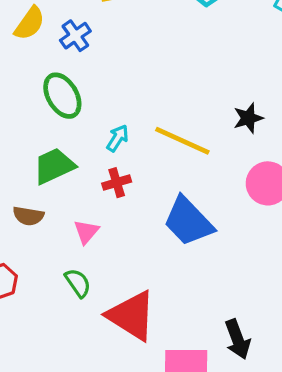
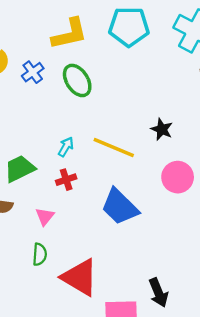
green ellipse: (62, 96) -> (77, 80), moved
black star: (248, 118) -> (162, 129), turned -30
green semicircle: (78, 283) -> (40, 254), turned 40

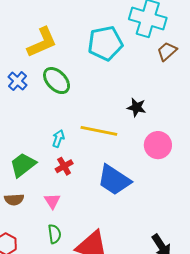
cyan pentagon: (129, 27) -> (105, 43), moved

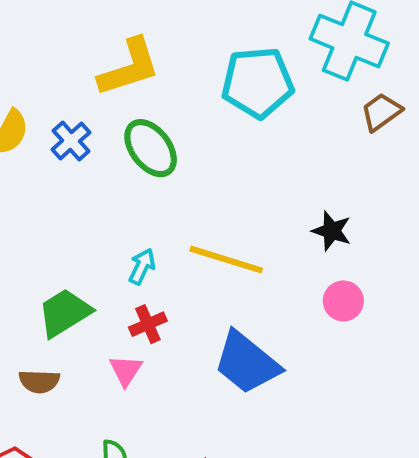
black star: (136, 107) -> (332, 231), moved
pink circle: (158, 145) -> (343, 301), size x0.7
pink triangle: (52, 201) -> (126, 370), moved

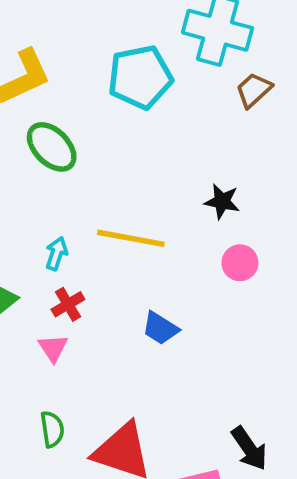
blue trapezoid: (247, 363) -> (160, 328), size x0.6

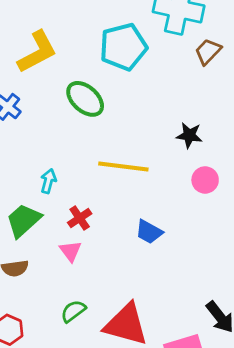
green ellipse: (52, 147) -> (85, 99), moved
cyan arrow: (57, 254) -> (48, 181), moved
green semicircle: (52, 429) -> (73, 311), turned -115

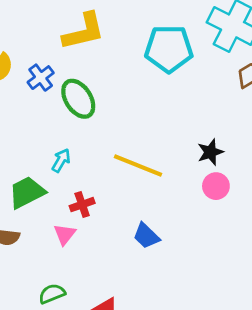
green ellipse: (85, 99) -> (78, 99), moved
black star: (189, 135) -> (210, 152), turned 30
pink circle: (205, 180) -> (216, 186), moved

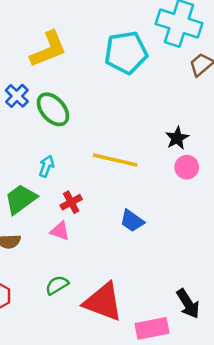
pink triangle: (65, 234) -> (60, 231), turned -40

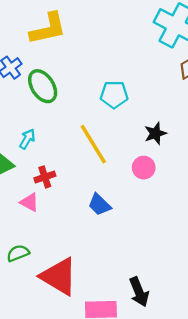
cyan pentagon: (126, 53) -> (114, 95), moved, size x0.7
yellow line: (115, 160) -> (93, 144), turned 36
pink circle: (187, 167) -> (144, 168), moved

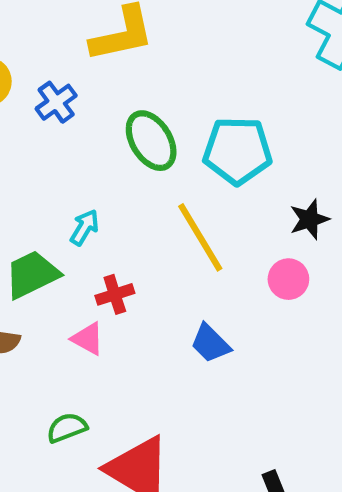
green ellipse: (43, 86) -> (151, 141), moved
cyan pentagon: (114, 95) -> (237, 151), size x1.4

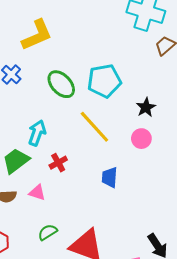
cyan arrow: (85, 227) -> (37, 133), size x1.4
pink triangle: (88, 339) -> (37, 193), moved
blue trapezoid: (210, 343) -> (109, 177), turned 60

